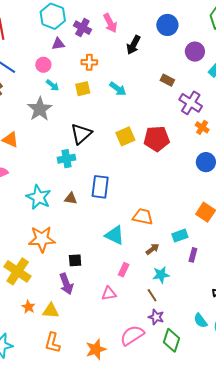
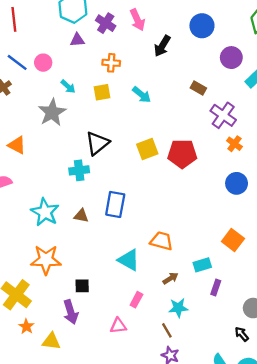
pink circle: (43, 65) -> (43, 63), moved
orange star: (28, 307) -> (26, 327), moved

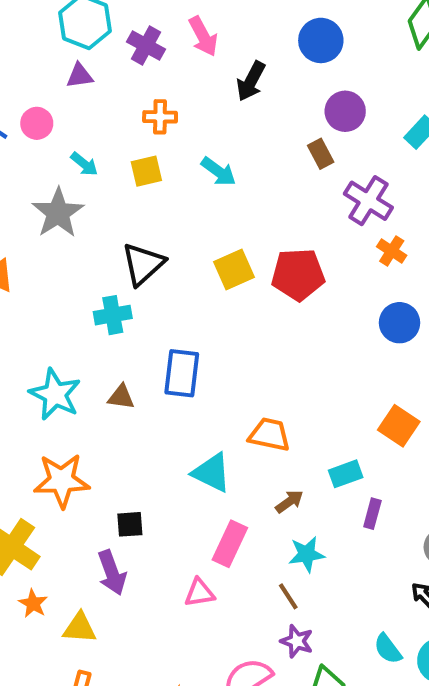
purple triangle: (77, 40) -> (80, 76), moved
purple circle: (231, 58) -> (345, 111), moved
brown rectangle: (198, 88) -> (321, 154), turned 35
pink rectangle: (136, 300) -> (230, 544), size x1.5

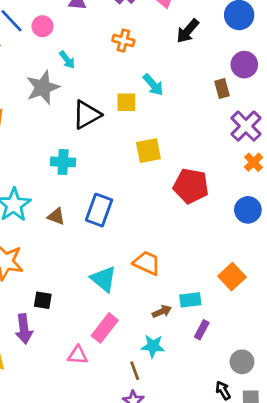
yellow square: (146, 171) -> (126, 102), moved
black triangle: (143, 264) -> (87, 115), moved
red pentagon: (298, 274) -> (191, 186), moved
brown arrow: (289, 502) -> (162, 312), moved

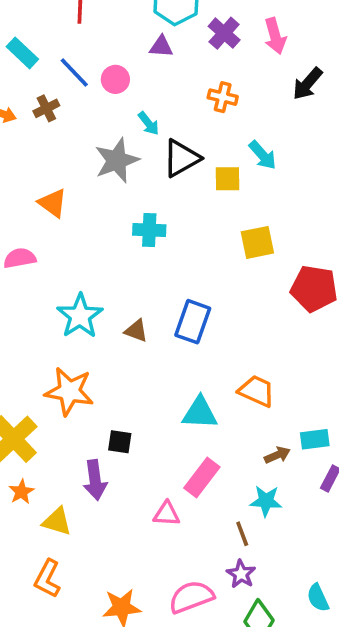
black triangle: (87, 115) -> (181, 158), moved
cyan cross: (63, 162) -> (149, 230), moved
cyan triangle: (104, 279) -> (200, 413), turned -36

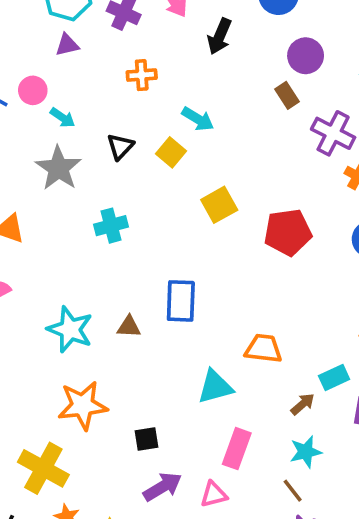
cyan arrow: (149, 123) -> (63, 118), moved
black triangle: (181, 158) -> (120, 147), size x0.7
yellow square: (228, 179) -> (171, 152), turned -32
purple arrow: (95, 480) -> (163, 487), moved, turned -96

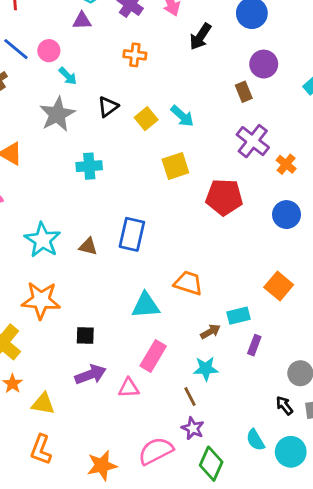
cyan arrow: (198, 119) -> (182, 116), moved
purple cross: (333, 133) -> (253, 141), moved

